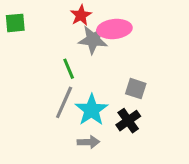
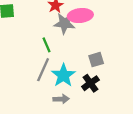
gray square: (136, 89) -> (96, 60), turned -35

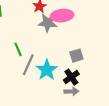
green line: (46, 45) -> (18, 49), moved
gray arrow: (61, 99) -> (71, 91), moved

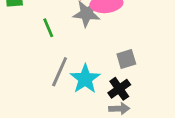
green line: (18, 49) -> (48, 28), moved

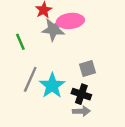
black cross: (119, 89) -> (81, 94), turned -36

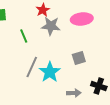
pink ellipse: (70, 21) -> (82, 19), moved
black cross: (81, 94) -> (99, 86), moved

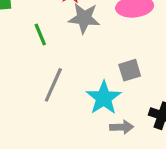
cyan star: (50, 72) -> (104, 98), moved

